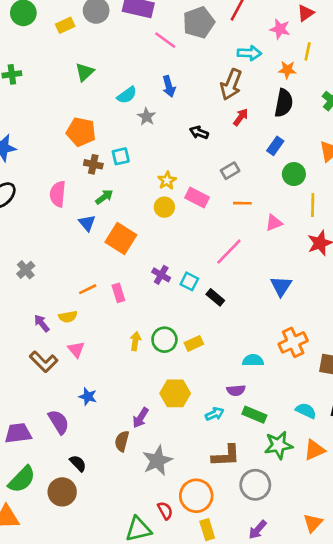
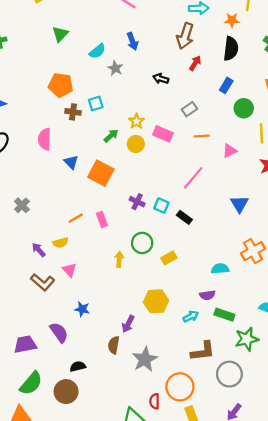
green arrow: (104, 197) -> (111, 136), moved
green circle: (164, 340) -> (142, 243), moved
black semicircle: (78, 463) -> (78, 366), turned -56
red semicircle: (165, 511) -> (154, 401), turned -147

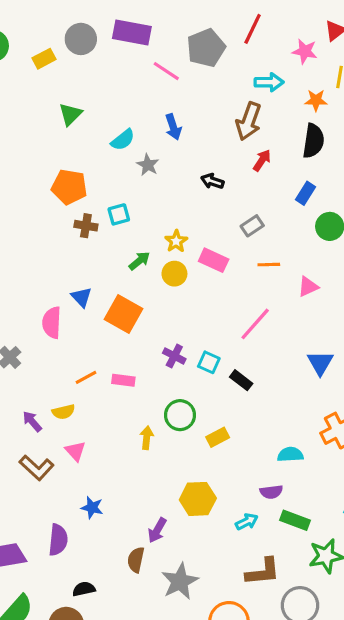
pink semicircle: (45, 139) -> (52, 323), moved
pink rectangle: (102, 219) -> (123, 380), turned -63
purple semicircle: (59, 332) -> (58, 540), turned 40

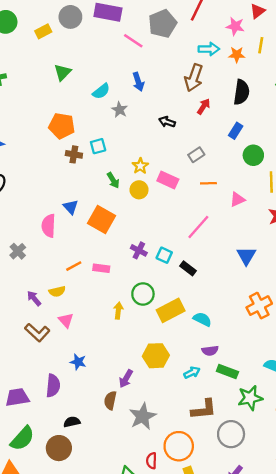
orange star: (316, 100) -> (237, 55), moved
green arrow: (139, 261) -> (113, 180), turned 98
yellow rectangle: (218, 437) -> (171, 310), size x1.6
cyan semicircle: (290, 455) -> (202, 319), moved, turned 30

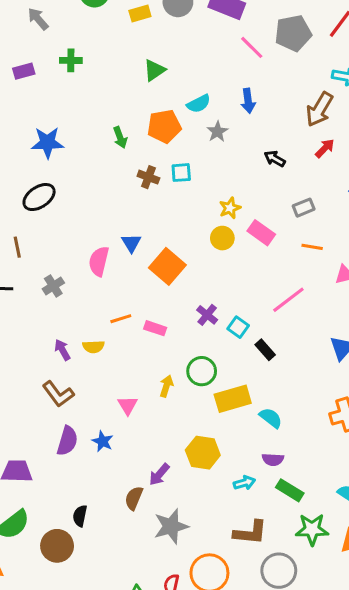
orange pentagon: (62, 126) -> (164, 126), moved, turned -30
green arrow: (113, 180) -> (120, 137), moved
pink triangle: (66, 320) -> (128, 405), moved
purple semicircle: (53, 386) -> (67, 441), moved
black semicircle: (72, 422) -> (80, 516), turned -77

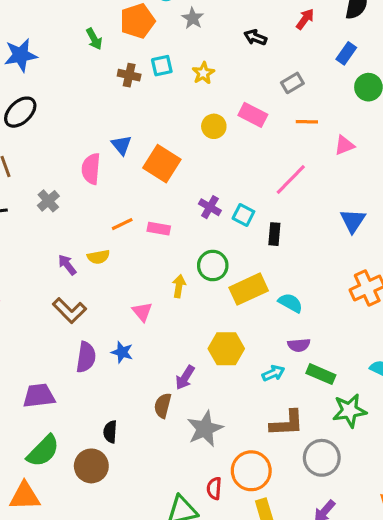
yellow star: (230, 208) -> (203, 73), moved
black rectangle: (265, 350) -> (274, 234), turned 55

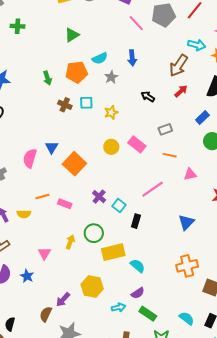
purple semicircle: (299, 345) -> (138, 293), turned -40

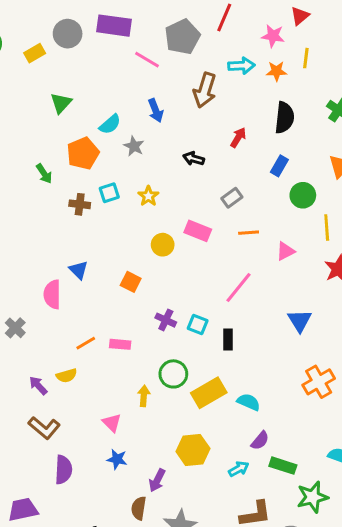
brown arrow: (179, 66) -> (205, 90), moved
orange square: (74, 164) -> (131, 282), moved, size x0.6
blue star: (27, 276) -> (117, 459), moved

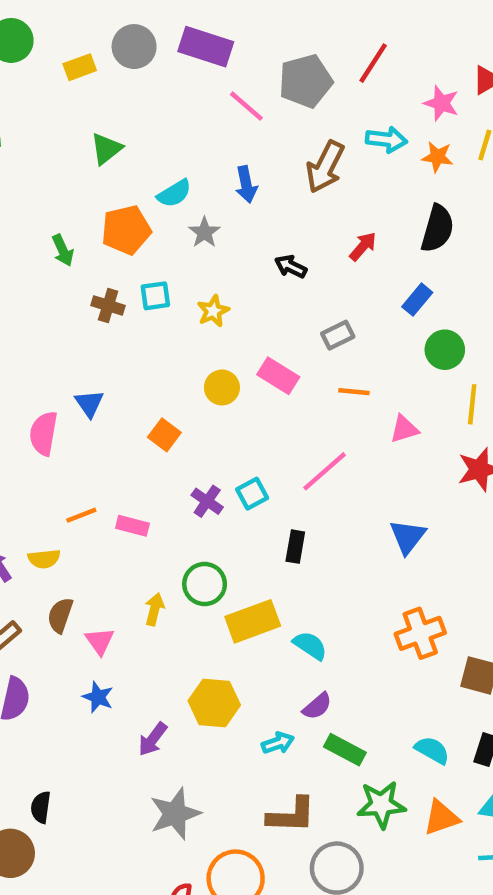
cyan square: (198, 324) -> (252, 494), moved, turned 30
brown semicircle: (139, 508) -> (60, 615), moved

